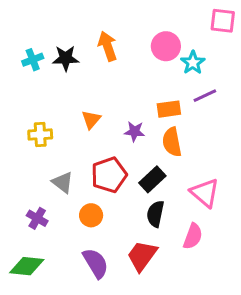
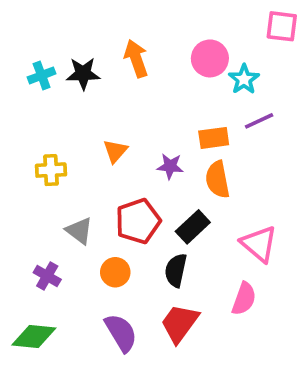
black semicircle: (155, 214) -> (176, 270), moved

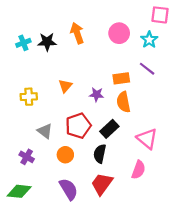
cyan star: (244, 79) -> (149, 40), moved
purple line: (259, 121) -> (147, 69), turned 63

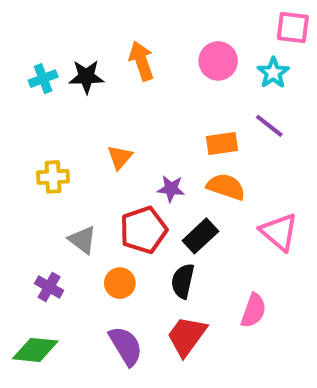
purple star: (97, 95) -> (171, 189), moved
orange semicircle: (123, 102) -> (226, 187), turned 120
pink triangle: (147, 139) -> (279, 232), moved

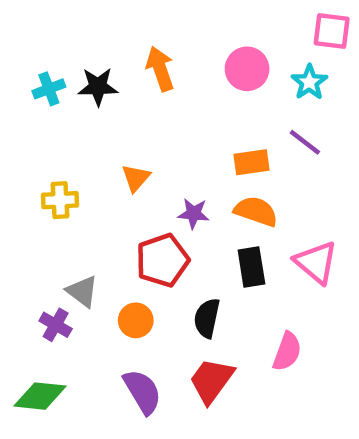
black rectangle: (200, 236) -> (251, 267), moved, turned -56
gray triangle: (82, 240) -> (82, 291), moved

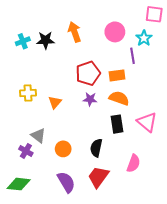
purple line: (305, 142) -> (132, 56), moved, turned 42
orange triangle: (136, 178) -> (55, 102), moved
red pentagon: (162, 260) -> (88, 73), moved

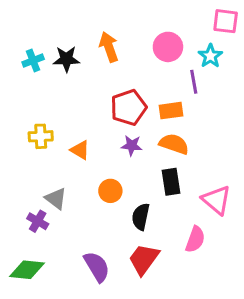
orange triangle: (55, 102) -> (80, 150), turned -40
pink triangle: (147, 122) -> (216, 200), moved
orange circle: (63, 149) -> (110, 191), moved

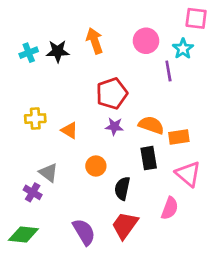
orange rectangle: (171, 111) -> (179, 137), moved

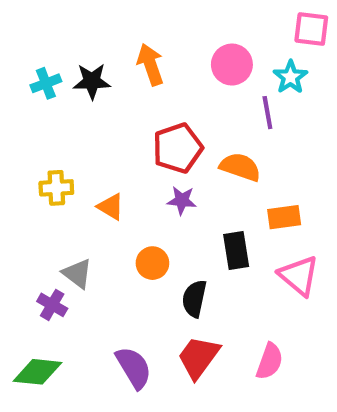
orange semicircle: (151, 125) -> (240, 167), moved
pink semicircle: (170, 208) -> (270, 361), moved

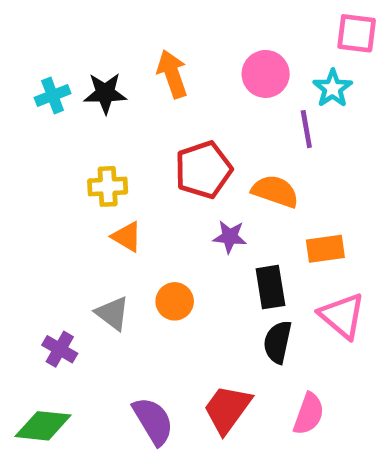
yellow cross: (56, 188) -> (108, 186), moved
purple star: (182, 200) -> (230, 237), moved
gray triangle: (77, 274) -> (112, 313), moved
black semicircle: (194, 299) -> (278, 342), moved

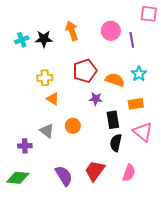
cyan star: (333, 88) -> (139, 74), moved
purple line: (306, 129) -> (132, 40), moved
purple cross: (60, 349) -> (25, 146), turned -32

